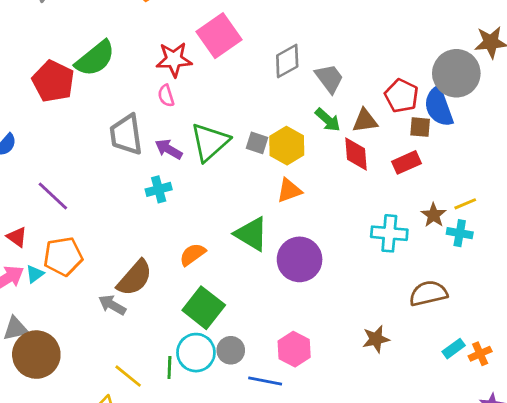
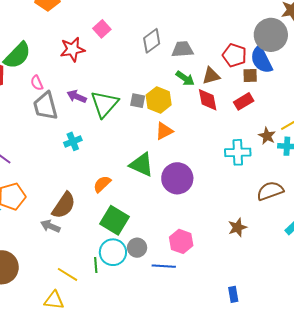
pink square: (219, 36) -> (102, 29), size x0.6
gray trapezoid: (329, 78) -> (183, 49), turned -50
pink semicircle: (166, 96) -> (37, 83), moved
purple arrow: (169, 149) -> (77, 97), moved

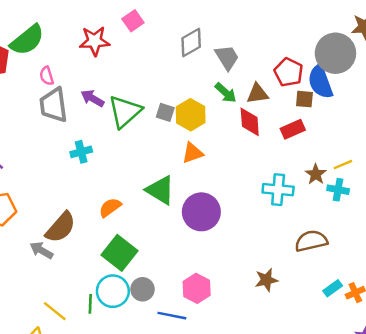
gray trapezoid: (183, 49) -> (227, 57), turned 55

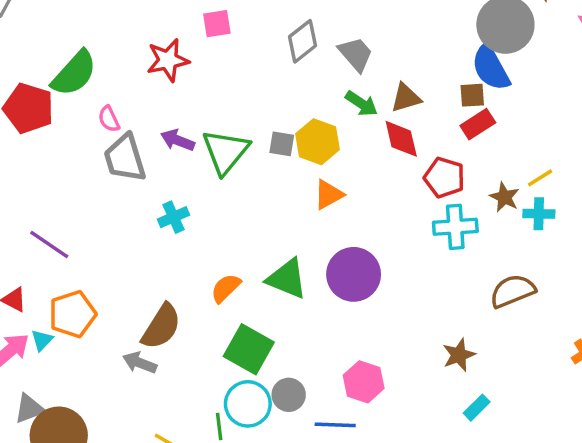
pink square: (133, 21) -> (217, 24), turned 35
red pentagon: (289, 72) -> (444, 177), moved
red rectangle: (293, 129) -> (478, 124), moved
green triangle: (160, 190) -> (287, 279), moved
cyan rectangle: (333, 288) -> (477, 408), moved

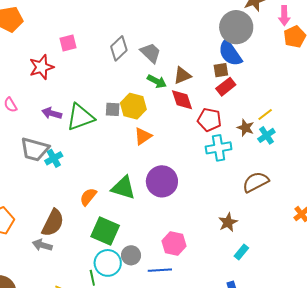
green triangle: (226, 152) -> (80, 117), turned 36
gray trapezoid: (125, 158) -> (35, 149), moved, turned -52
cyan cross: (539, 214) -> (266, 135), turned -30

